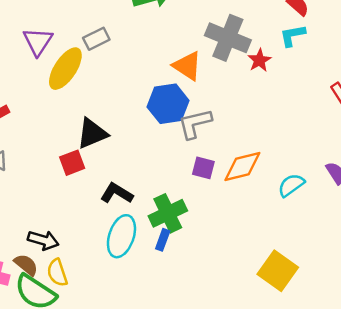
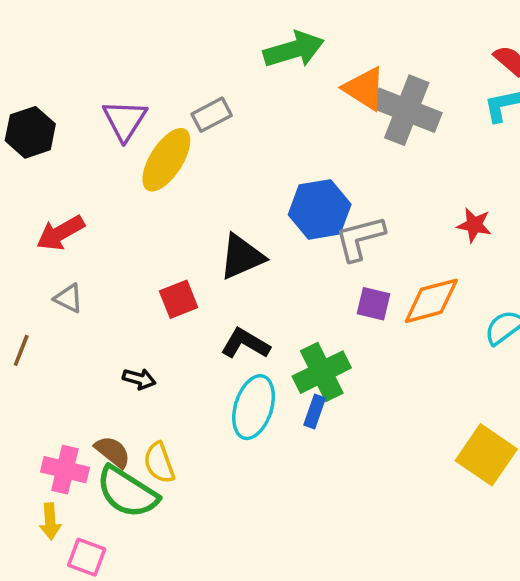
red star: (259, 60) -> (474, 225), moved, turned -30
orange triangle: (187, 66) -> (364, 89), moved
black triangle: (92, 133) -> (242, 257), moved
black arrow: (43, 240) -> (139, 379), moved, size x0.7

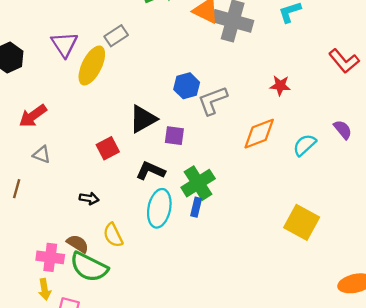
blue hexagon: (320, 209) -> (187, 86), size x0.7
purple square: (373, 304) -> (174, 136), moved
yellow semicircle: (159, 463) -> (113, 235), moved

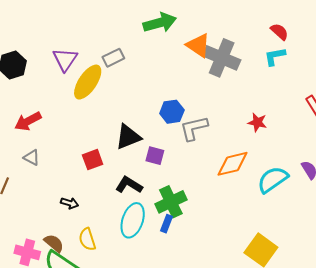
cyan semicircle: (305, 145) -> (273, 180), size x1.4

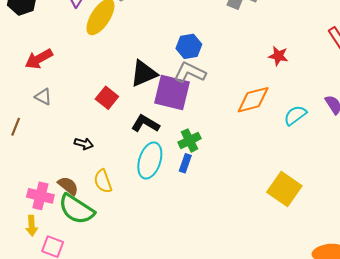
gray L-shape: (194, 128) -> (190, 73), moved, turned 40
purple square: (155, 156) -> (172, 93), size x1.8
red square: (93, 160) -> (107, 98), turned -30
cyan semicircle: (273, 180) -> (295, 115), size x0.7
green cross: (171, 202) -> (190, 140), size x0.7

